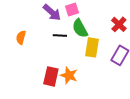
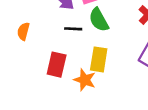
yellow rectangle: (92, 47) -> (99, 59), moved
red rectangle: (51, 76) -> (57, 65), moved

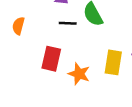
yellow rectangle: (99, 59) -> (113, 62), moved

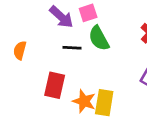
yellow rectangle: (113, 62) -> (104, 103), moved

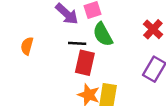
red rectangle: (55, 85) -> (85, 63), moved

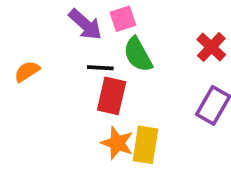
orange semicircle: (27, 46) -> (27, 71), turned 42

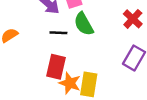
red rectangle: (112, 96) -> (56, 67), moved

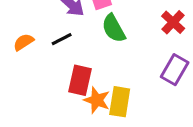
black line: (58, 33) -> (62, 39), moved, turned -30

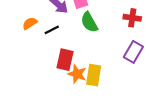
red cross: (173, 22) -> (132, 18), turned -35
orange semicircle: (24, 42) -> (30, 23), moved

